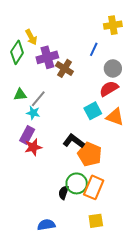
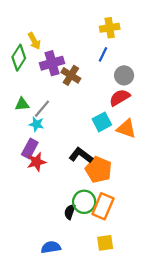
yellow cross: (113, 25) -> (110, 28), moved

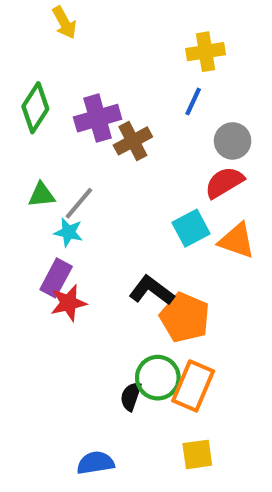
yellow arrow: (34, 41) -> (64, 23), moved
brown cross: (71, 75) -> (133, 141), turned 30

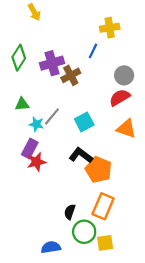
blue line: (193, 101) -> (93, 51), moved
gray line: (79, 203) -> (52, 116), moved
cyan square: (191, 228) -> (84, 122), moved
green circle: (158, 378) -> (84, 232), moved

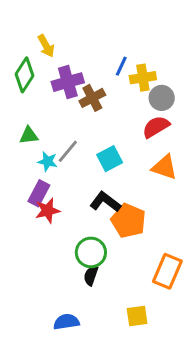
yellow arrow: (34, 12) -> (46, 46), moved
yellow cross: (110, 28) -> (143, 78), moved
orange rectangle: (103, 206) -> (167, 271), moved
green circle: (84, 232) -> (91, 252), moved

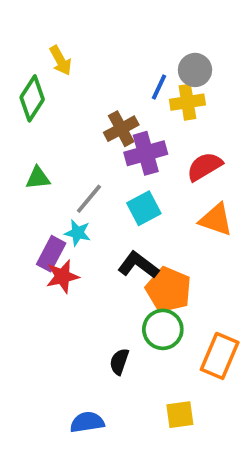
purple cross: (68, 82) -> (146, 153), moved
gray circle: (162, 98) -> (195, 70), moved
cyan star: (48, 161) -> (78, 233), moved
green circle: (91, 252) -> (163, 329), moved

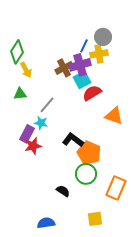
yellow arrow: (61, 61) -> (26, 70), moved
purple cross: (146, 153) -> (80, 65), moved
red semicircle: (204, 167) -> (92, 93), moved
cyan square: (144, 208) -> (82, 80), moved
black semicircle: (119, 362) -> (63, 191), turned 104

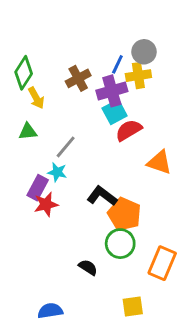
brown cross: (64, 68) -> (78, 78), moved
blue semicircle: (46, 223) -> (50, 311), moved

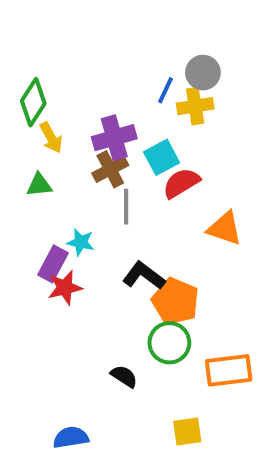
brown cross: (78, 78) -> (110, 169), moved
purple cross: (112, 91) -> (114, 138), moved
gray line: (66, 147) -> (126, 207), moved, turned -40
orange rectangle: (162, 263) -> (229, 370), turned 60

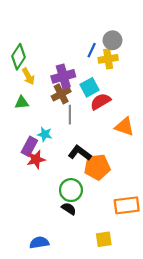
orange pentagon: (175, 301) -> (97, 167), turned -30
green circle: (169, 343) -> (71, 190), moved

